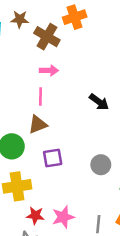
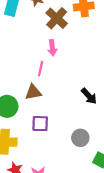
pink arrow: (49, 70) -> (52, 48), turned 70
black arrow: (99, 102) -> (89, 96), moved

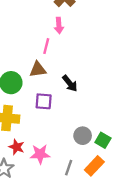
black arrow: (89, 96) -> (70, 83), moved
gray circle: (80, 138) -> (83, 136), moved

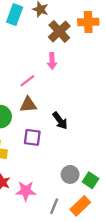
pink line: (46, 46) -> (27, 81), moved, turned 35

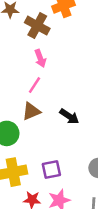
pink line: (27, 81) -> (34, 85), moved
purple square: (32, 137) -> (51, 170), moved

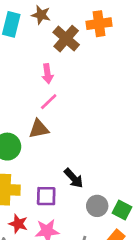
pink arrow: (40, 58) -> (47, 74), moved
black arrow: (69, 116) -> (74, 178), moved

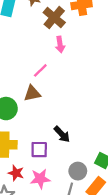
pink arrow: (47, 74) -> (60, 45), moved
gray circle: (97, 206) -> (78, 171), moved

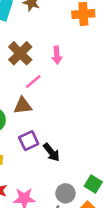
brown cross: (54, 18) -> (20, 53), moved
purple square: (39, 150) -> (29, 141), moved, turned -30

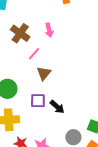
brown triangle: (23, 106) -> (44, 73), moved, turned -35
purple square: (29, 141) -> (38, 101), turned 35

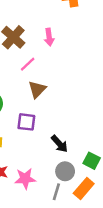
black arrow: (57, 107) -> (59, 144), moved

